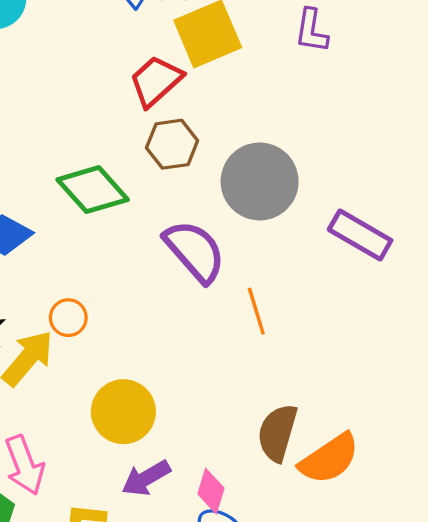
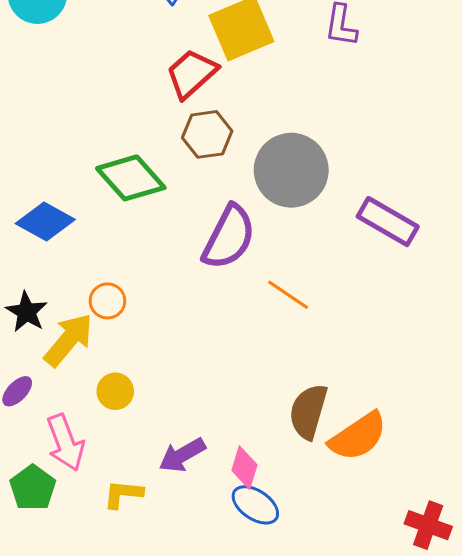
purple semicircle: (195, 251) -> (229, 237), turned 68
orange line: (256, 311) -> (288, 295), turned -39
yellow circle: (123, 412) -> (115, 391), moved, size x0.6

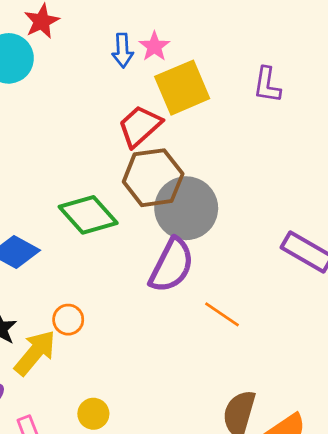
brown hexagon: (207, 134) -> (153, 178), size x1.4
gray circle: (291, 170) -> (186, 208), moved
yellow circle: (115, 391) -> (93, 414), moved

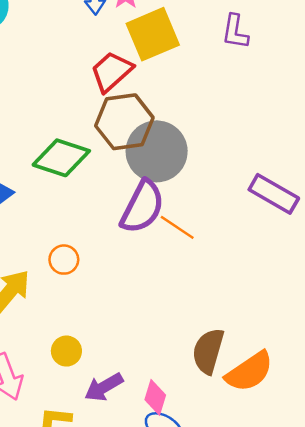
green diamond: (88, 215) -> (61, 158), turned -30
orange line: (222, 314) -> (177, 227), moved
orange circle: (68, 320) -> (64, 260), moved

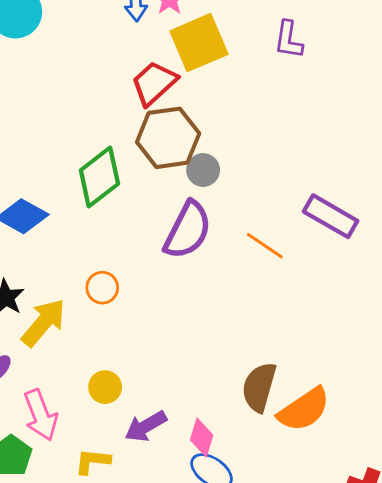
gray circle: (157, 151) -> (203, 170), size x0.5
green diamond: (61, 158) -> (99, 177), turned -56
orange line: (177, 227) -> (265, 246), moved

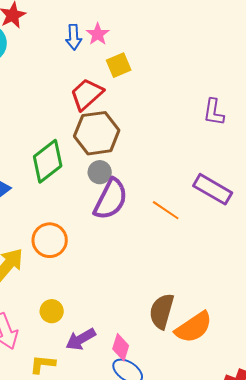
purple L-shape: (289, 40) -> (214, 112), moved
yellow square: (199, 43) -> (119, 65), size x0.6
gray circle: (203, 170) -> (100, 172), moved
orange circle: (102, 288) -> (50, 240), size x1.5

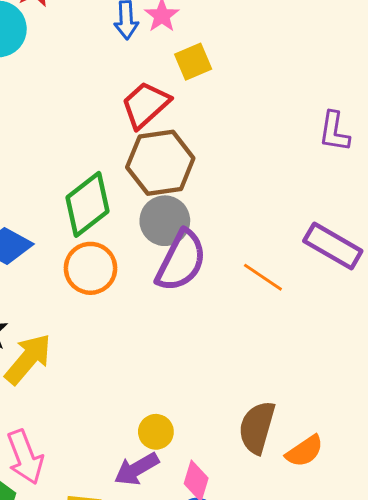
gray circle: (100, 172) -> (165, 221), size x1.4
orange circle: (50, 240) -> (90, 268), moved
yellow circle: (52, 311) -> (156, 432), moved
orange semicircle: (194, 327) -> (305, 451), size x0.7

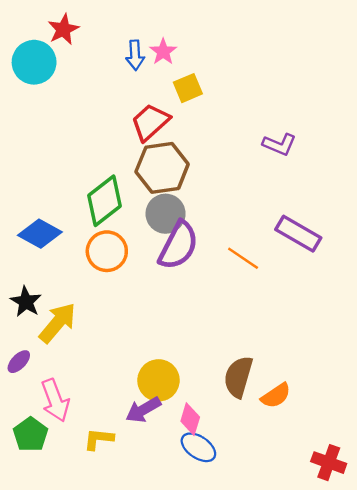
purple L-shape: (334, 132) -> (279, 144), moved, turned -76
yellow circle: (156, 432) -> (158, 380), size x1.5

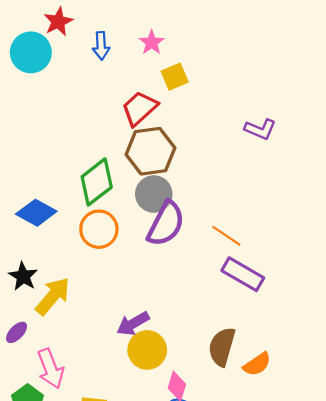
blue arrow: (135, 55) -> (101, 46), moved
purple rectangle: (298, 234) -> (243, 274), moved
purple arrow: (143, 410) -> (133, 324), moved

